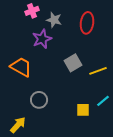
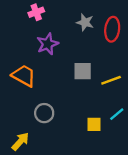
gray star: (54, 20) -> (85, 22), moved
red ellipse: (87, 23) -> (112, 29), moved
gray square: (73, 63) -> (83, 71), turned 30

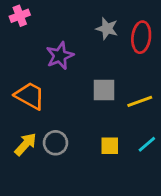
pink cross: (36, 12) -> (20, 16), moved
yellow square: (94, 124) -> (110, 146), moved
yellow arrow: (20, 141) -> (26, 144), moved

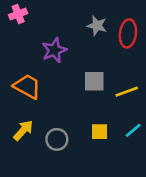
gray circle: (56, 143) -> (57, 139), moved

